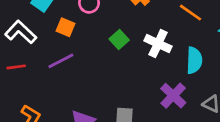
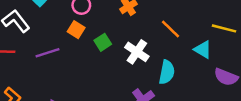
orange square: (66, 27) -> (76, 30), moved

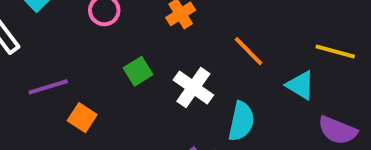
orange square: (76, 30) -> (82, 118), moved

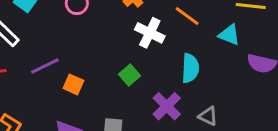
green square: (138, 71) -> (130, 75), moved
white cross: (193, 87) -> (150, 33), moved

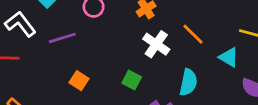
purple line: (45, 66) -> (62, 38), moved
green square: (130, 75) -> (132, 80), turned -30

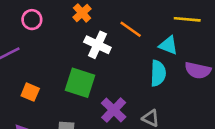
green square: (132, 80) -> (80, 83), size x1.6
cyan semicircle: (188, 82) -> (158, 73), moved

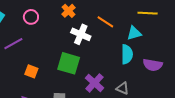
cyan triangle: (168, 45) -> (134, 33), turned -35
purple semicircle: (198, 70) -> (153, 65), moved

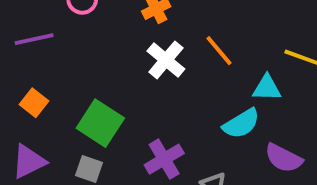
cyan semicircle: (127, 54) -> (241, 124), turned 42
green square: (69, 63) -> (100, 123), moved
orange square: (31, 71) -> (34, 103), moved

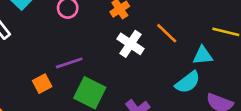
purple line: (34, 39) -> (69, 63), moved
orange square: (34, 103) -> (42, 84), turned 30

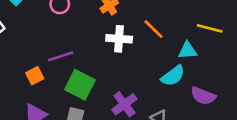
white cross: (130, 44) -> (119, 39), turned -30

